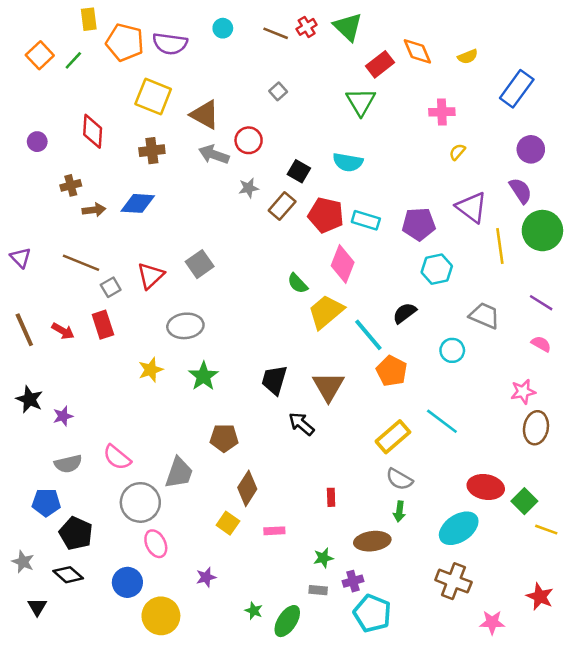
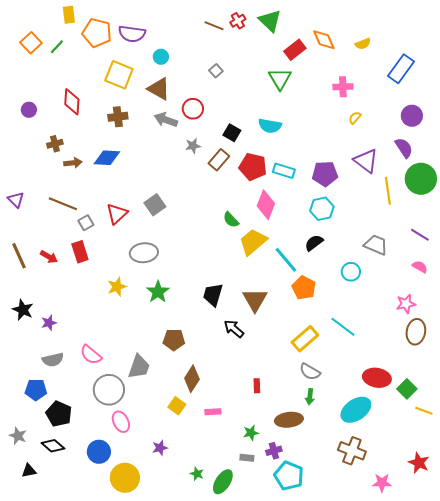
cyan circle: (223, 28) -> (161, 57), moved
cyan hexagon: (437, 269) -> (322, 209), moved
black triangle: (37, 607) -> (29, 471), turned 49

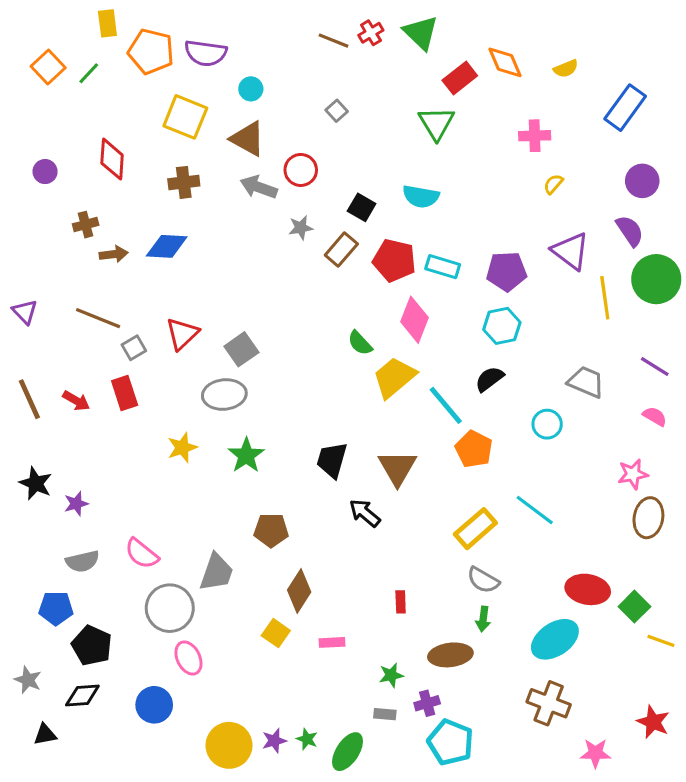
gray square: (155, 205) -> (241, 349), moved
black diamond: (53, 446) -> (82, 695), turned -45
purple star: (160, 448) -> (274, 741), moved
yellow circle: (125, 478) -> (229, 745), moved

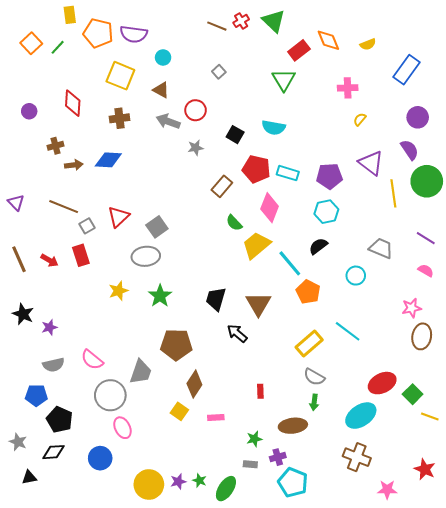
brown triangle: (248, 139) -> (161, 90), size x0.7
brown rectangle: (341, 249) -> (222, 186), moved
brown pentagon: (271, 530) -> (176, 345), size x1.4
red ellipse: (588, 589) -> (382, 383), turned -36

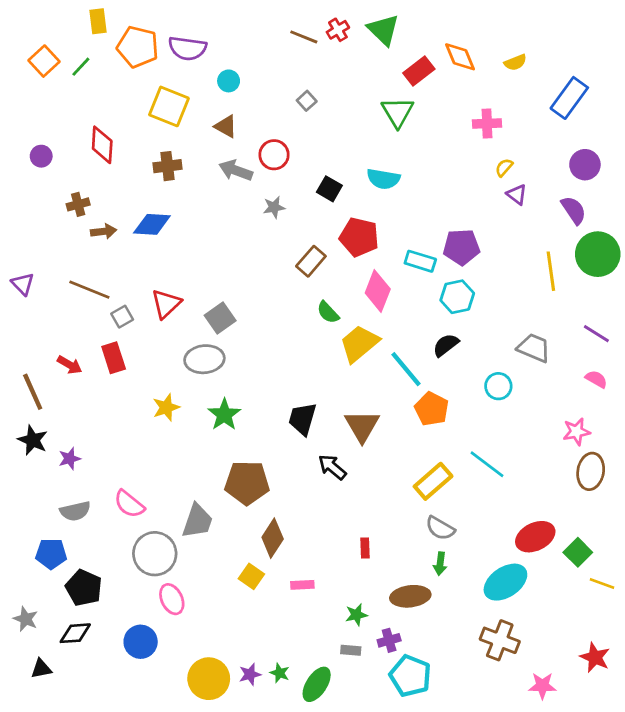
purple triangle: (371, 163) -> (517, 194), moved, size x0.6
cyan rectangle: (288, 173) -> (420, 261), moved
brown line: (19, 259) -> (33, 392), moved

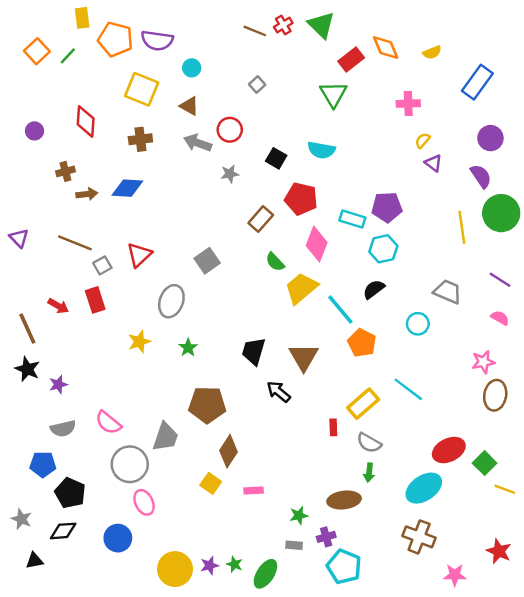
gray square: (220, 318) -> (207, 261), moved
gray ellipse: (204, 359) -> (171, 301), turned -64
green star: (224, 415) -> (188, 348), size x0.7
red rectangle: (365, 548) -> (333, 427), moved

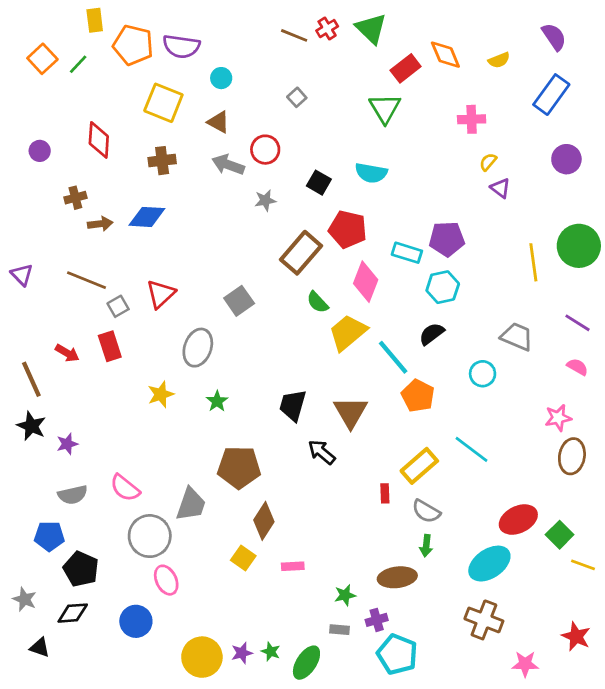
purple semicircle: (481, 176) -> (554, 37), moved
brown rectangle: (261, 219) -> (301, 253), size x1.4
black triangle: (34, 561) -> (40, 647), turned 30

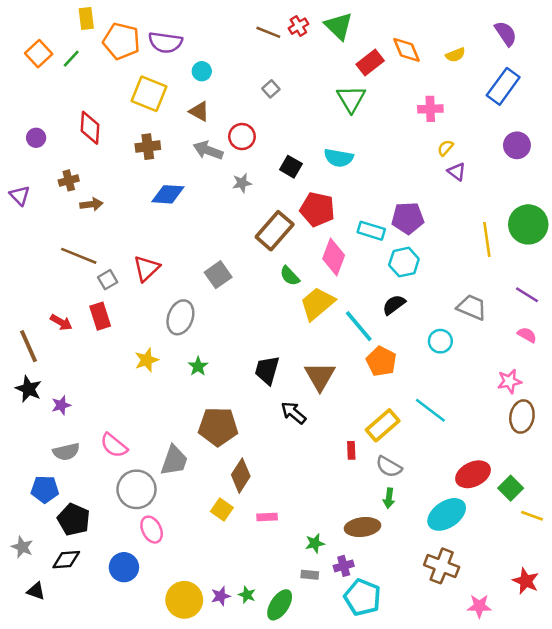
blue diamond: (147, 217) -> (168, 194), moved
purple triangle: (22, 275) -> (20, 196), moved

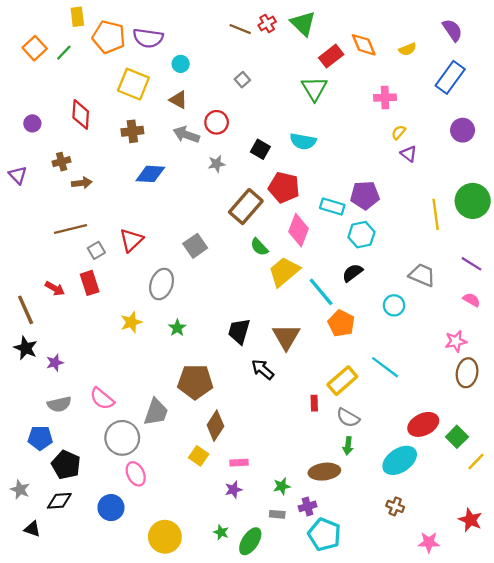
brown line: (79, 256) -> (71, 229), turned -36
yellow line: (532, 516) -> (476, 461), turned -66
brown cross: (442, 566) -> (395, 506), size x0.6
purple star: (221, 596) -> (233, 490), moved

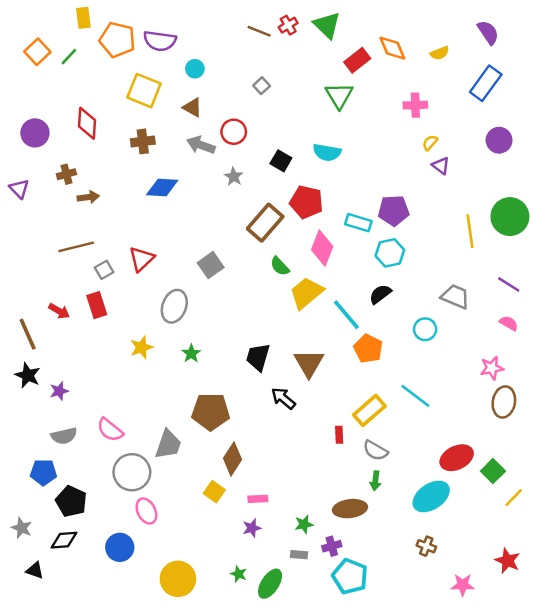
purple circle: (32, 123) -> (35, 133), size x1.5
gray star: (217, 164) -> (234, 177), turned -30

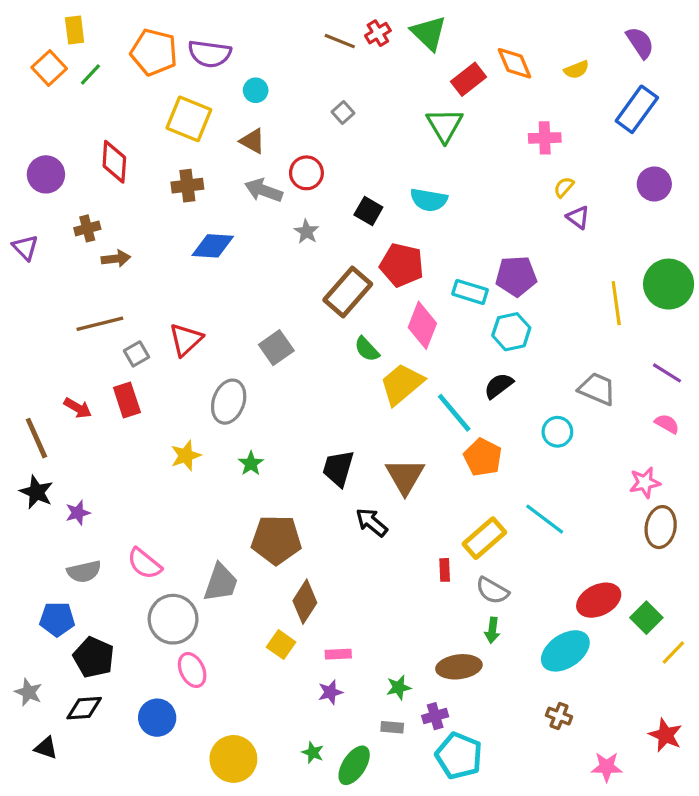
yellow rectangle: (83, 18) -> (75, 30), moved

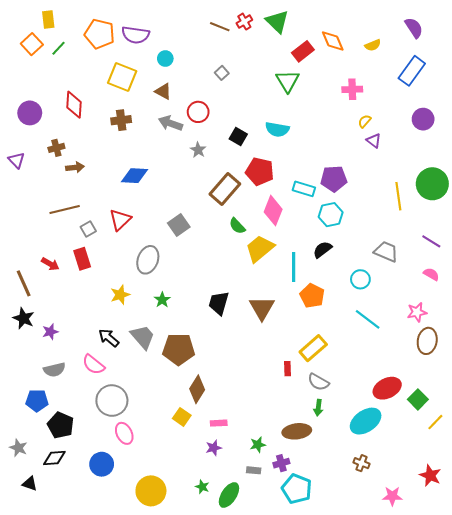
blue diamond: (213, 246) -> (134, 176), moved
cyan line: (454, 413) -> (294, 267), turned 40
cyan line: (545, 519) -> (368, 319), moved
black arrow: (372, 522) -> (109, 338), moved
gray trapezoid: (221, 583) -> (143, 337), moved, turned -60

